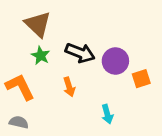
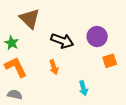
green star: (41, 56) -> (12, 43), moved
purple circle: (115, 61) -> (97, 37), moved

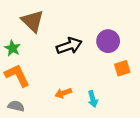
black arrow: (62, 41) -> (69, 46), turned -40
orange arrow: (54, 67) -> (63, 93), moved, turned 88

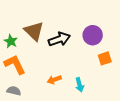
brown triangle: (33, 21) -> (34, 31), moved

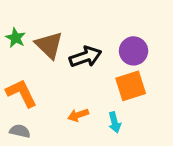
green star: (11, 41) -> (16, 38), moved
orange square: (105, 58) -> (131, 86), moved, size x1.5

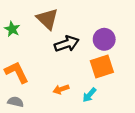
brown triangle: (49, 45) -> (47, 19), moved
cyan arrow: (115, 122) -> (89, 95), turned 56

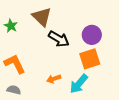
black arrow: (67, 44) -> (59, 39), turned 50
cyan arrow: (89, 95) -> (79, 84), size x1.5

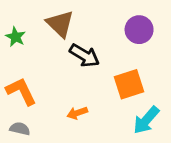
purple circle: (92, 35) -> (139, 30), moved
cyan arrow: (79, 84) -> (146, 120), moved

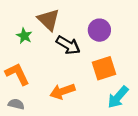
purple circle: (139, 30) -> (99, 30), moved
green star: (16, 37) -> (24, 36), moved
orange arrow: (77, 113) -> (62, 91), size x1.5

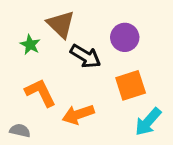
orange L-shape: (17, 74) -> (40, 93), moved

